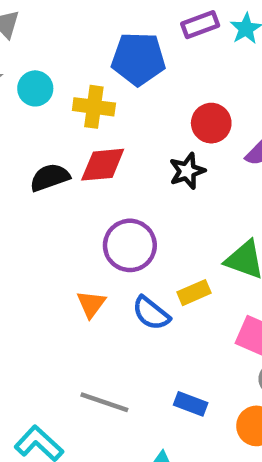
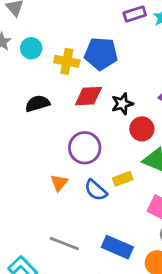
blue pentagon: (138, 59) -> (101, 54), moved
red circle: (211, 123) -> (142, 129), moved
red diamond: (103, 165) -> (88, 96), moved
blue rectangle: (191, 404) -> (117, 247), size x1.5

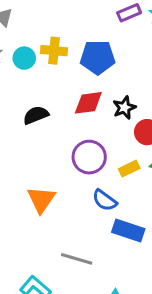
yellow cross: (67, 61) -> (54, 51), moved
yellow rectangle: (123, 179) -> (129, 169), moved
orange triangle: (59, 183) -> (41, 200), moved, size x1.5
blue rectangle: (117, 247) -> (128, 231), moved

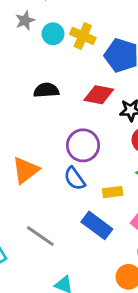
yellow rectangle: (129, 169) -> (113, 192), moved
blue semicircle: (105, 200) -> (75, 178), moved

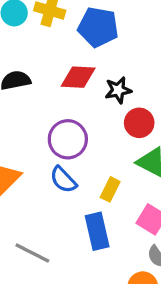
yellow rectangle: (113, 192) -> (110, 189), turned -48
blue rectangle: (97, 225) -> (97, 231), turned 48

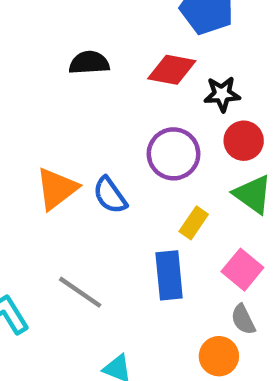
purple circle: (68, 139) -> (174, 154), moved
blue semicircle: (63, 180) -> (110, 195), moved

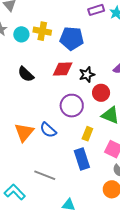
black semicircle: (89, 63) -> (26, 74), turned -120

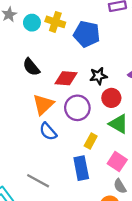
red diamond: (63, 69) -> (66, 78), moved
orange triangle: (24, 132) -> (43, 104), moved

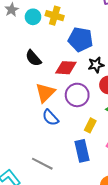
blue pentagon: (87, 34) -> (81, 39), moved

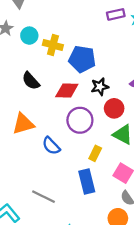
yellow cross: (55, 16) -> (53, 45), moved
orange triangle: (45, 93) -> (23, 124), moved, turned 30

